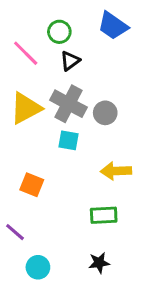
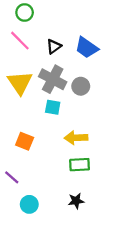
blue trapezoid: (113, 26) -> (87, 48), moved
green circle: (59, 32) -> (25, 13), moved
yellow triangle: (26, 108) -> (20, 83), turned -36
yellow arrow: (116, 171) -> (76, 138), moved

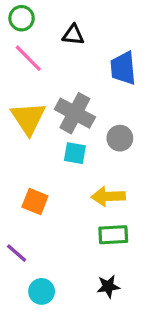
green circle: (25, 13) -> (22, 18), moved
black triangle: (54, 46) -> (73, 35), moved, turned 42
blue trapezoid: (87, 48) -> (123, 68), turned 50
gray circle: (81, 86) -> (120, 138), moved

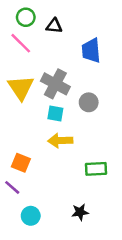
green circle: (22, 18) -> (26, 17), moved
yellow arrow: (108, 196) -> (60, 141), moved
orange square: (35, 201) -> (21, 163), moved
green rectangle: (113, 235) -> (96, 169), moved

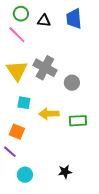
blue trapezoid: (91, 51) -> (74, 19), moved
cyan square: (55, 113) -> (24, 103), moved
green rectangle: (96, 169) -> (78, 121), moved

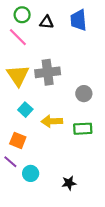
gray cross: (45, 68) -> (48, 72), turned -35
gray circle: (72, 83) -> (84, 94), moved
cyan square: (24, 103) -> (25, 110), turned 32
cyan circle: (25, 175) -> (31, 173), moved

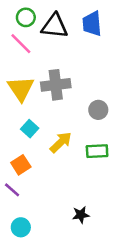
black triangle: (47, 22) -> (55, 26), size x1.6
yellow arrow: (52, 121) -> (61, 142), turned 138
orange square: (18, 140) -> (21, 165), turned 35
cyan circle: (31, 173) -> (21, 227), moved

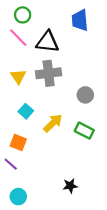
black triangle: (55, 26) -> (47, 42), moved
yellow triangle: (21, 89) -> (18, 77), size x0.7
green rectangle: (97, 151) -> (84, 131), turned 30
orange square: (21, 165) -> (18, 142), turned -35

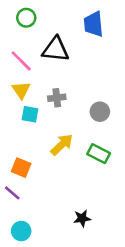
pink line: (18, 38) -> (21, 61), moved
gray cross: (49, 73) -> (57, 98), moved, size x0.6
cyan square: (26, 111) -> (30, 114), moved, turned -32

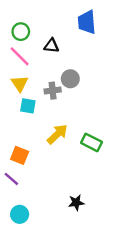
green circle: (26, 18) -> (21, 32), moved
black triangle: (55, 49) -> (51, 46), size x0.6
gray circle: (100, 112) -> (70, 79), moved

